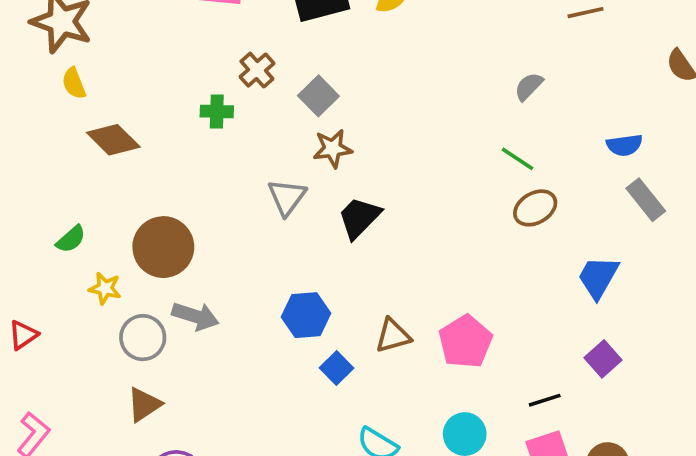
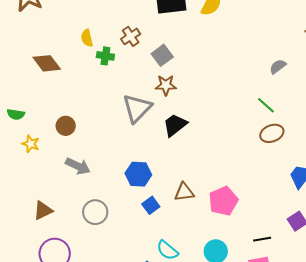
yellow semicircle: (74, 83) -> (87, 38), moved
gray triangle: (287, 197) -> (137, 108), size x1.4
green semicircle: (71, 239) -> (16, 114), turned 42
brown circle: (163, 247) -> (66, 126), size x0.6
gray circle: (143, 338) -> (95, 212), moved

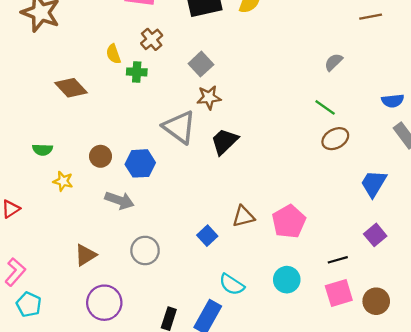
brown cross: (131, 36) -> (152, 39), moved
gray triangle: (137, 108) -> (179, 127), turned -32
blue hexagon: (138, 174) -> (140, 163), moved

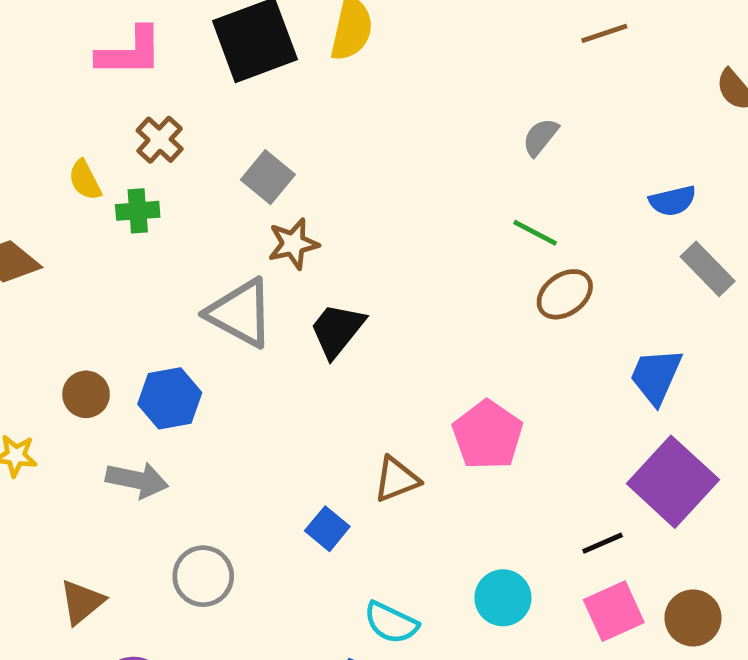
pink pentagon: (289, 221) -> (488, 435), moved
purple square: (375, 235) -> (673, 482), size x1.8

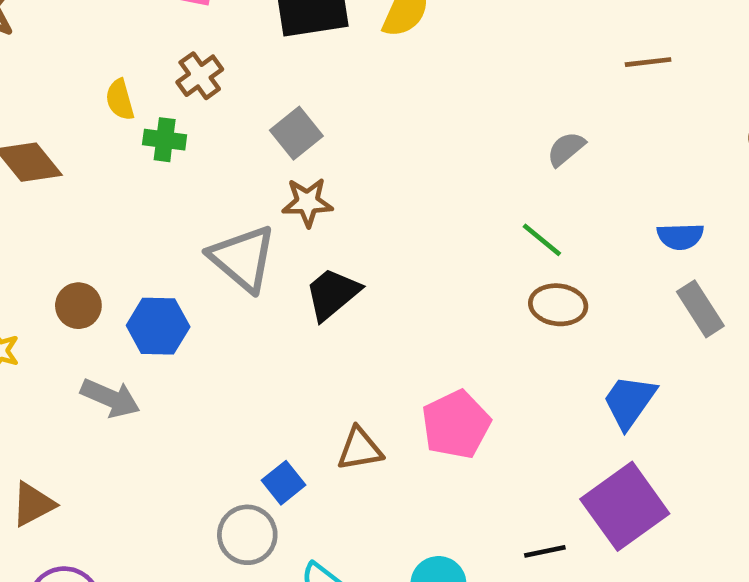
brown ellipse: (565, 294) -> (558, 305), turned 30
gray circle: (203, 576) -> (247, 535), moved

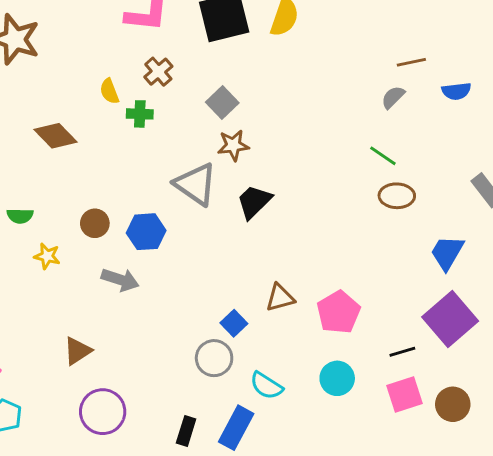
brown line: (648, 62) -> (411, 62), moved
blue semicircle: (680, 236) -> (456, 91), moved
pink pentagon: (456, 425) -> (339, 312), moved

